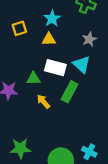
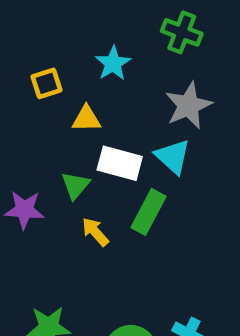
yellow triangle: (49, 39) -> (86, 119), moved
gray star: (89, 39) -> (188, 106), size x1.5
green triangle: (34, 79) -> (75, 185), turned -48

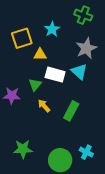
yellow square: (47, 83) -> (22, 38), size x1.5
green rectangle: (149, 212) -> (71, 111), moved

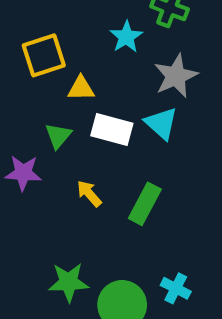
cyan star: (52, 29) -> (126, 37), moved
green triangle: (35, 85) -> (58, 136), moved
green star: (23, 149) -> (69, 282), moved

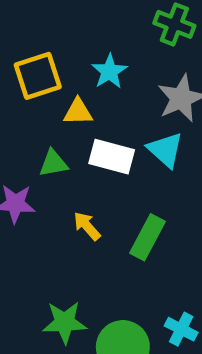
cyan star: (126, 37) -> (109, 71), moved
green triangle: (58, 136) -> (53, 163), turned 40

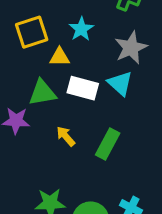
green triangle: (53, 163) -> (42, 93), size x1.4

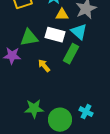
yellow triangle: (60, 57) -> (62, 15), moved
green rectangle: (108, 144) -> (71, 54), moved

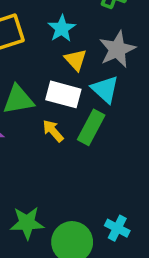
yellow triangle: (62, 15) -> (76, 60), turned 48
yellow arrow: (44, 66) -> (53, 131), moved

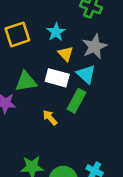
yellow arrow: (53, 131) -> (50, 118), moved

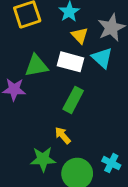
green rectangle: (76, 101) -> (73, 100), moved
yellow arrow: (50, 118) -> (63, 135), moved

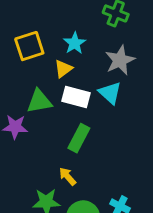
yellow triangle: (80, 35) -> (63, 69), moved, turned 36

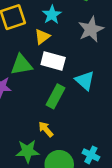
cyan triangle: (110, 93) -> (85, 81), moved

